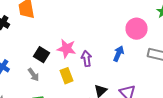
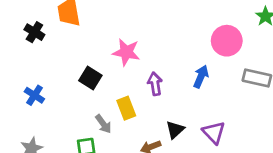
pink star: (66, 49) -> (126, 52), moved
gray arrow: (34, 75) -> (103, 124), moved

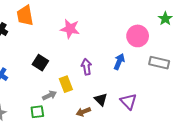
pink star: (126, 52) -> (70, 29), moved
gray arrow: (103, 124) -> (50, 95), turned -80
black triangle: (175, 130) -> (101, 99), turned -32

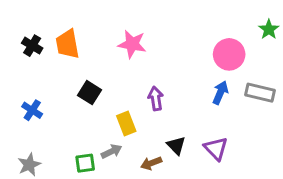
orange trapezoid: (25, 16) -> (67, 44), moved
blue arrow: (119, 62) -> (220, 93), moved
gray arrow: (50, 95) -> (112, 151), moved

